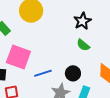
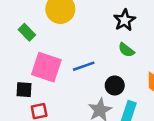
blue line: (43, 73) -> (84, 66), moved

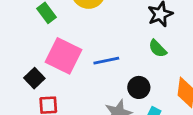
black square: (24, 90) -> (34, 78), turned 35

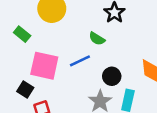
green semicircle: (158, 49) -> (97, 39), moved

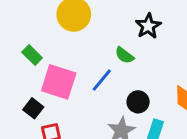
green rectangle: (22, 34) -> (32, 55), moved
blue line: (80, 61) -> (102, 80), turned -30

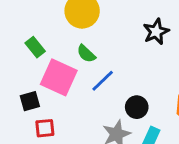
green semicircle: (124, 55) -> (86, 54), moved
black square: (33, 108) -> (30, 101), turned 30

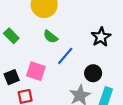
black star: (156, 32) -> (101, 37), moved
pink square: (59, 77) -> (36, 71), moved, size x0.7

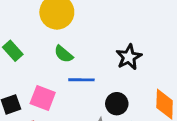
blue line: (65, 56) -> (81, 80), turned 48

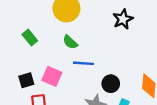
black star: (129, 57) -> (123, 19), moved

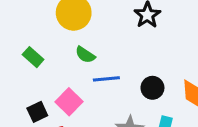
pink square: (52, 76) -> (69, 102), turned 30
black circle: (111, 84) -> (152, 88), moved

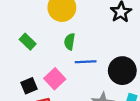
green semicircle: (85, 55) -> (70, 42), turned 63
black circle: (152, 88) -> (122, 71), size x1.5

